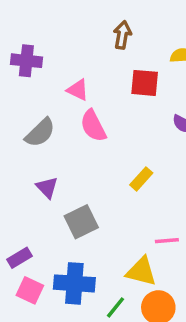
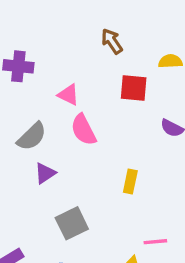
brown arrow: (122, 35) -> (112, 41), turned -44
yellow rectangle: (141, 179) -> (130, 182), turned -30
purple triangle: (47, 187) -> (45, 173), moved, turned 40

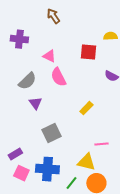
brown arrow: (112, 41) -> (53, 16), moved
purple triangle: (45, 173) -> (35, 103), turned -32
yellow rectangle: (130, 182) -> (86, 108), turned 32

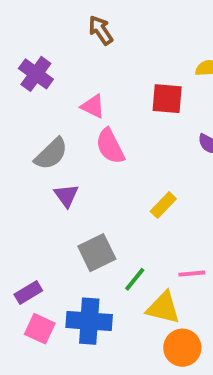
purple cross: (19, 39) -> (36, 74), turned 30
green line: (71, 183) -> (135, 279), moved

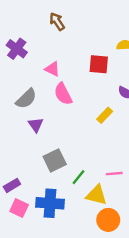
yellow rectangle: (163, 205) -> (105, 115), moved

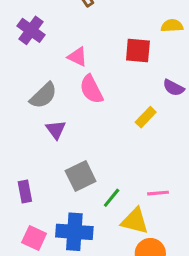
purple rectangle: (12, 185) -> (25, 192), moved, turned -70

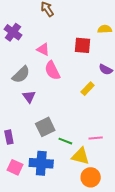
green line: (112, 198) -> (65, 141), turned 72

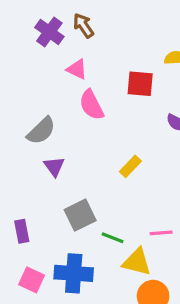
purple cross: (13, 32) -> (49, 32), moved
pink triangle: (43, 49) -> (77, 69), moved
pink semicircle: (52, 71) -> (91, 105), moved
yellow rectangle: (88, 89) -> (130, 166), moved

